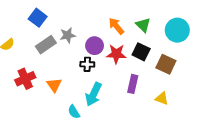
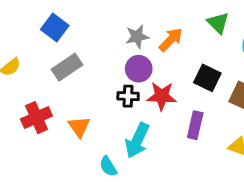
green triangle: (143, 25) -> (218, 23), moved
orange arrow: (116, 26) -> (171, 40), turned 84
gray star: (68, 35) -> (137, 37), moved
red star: (116, 54) -> (162, 96), moved

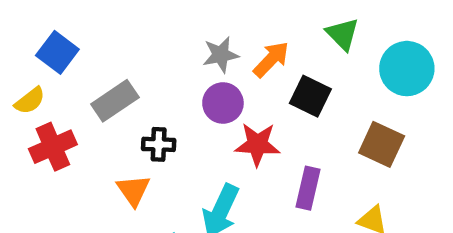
blue square: (55, 27) -> (57, 52), moved
black square: (207, 78) -> (310, 96), moved
black cross: (128, 96) -> (159, 144), moved
red cross: (36, 118) -> (53, 147), moved

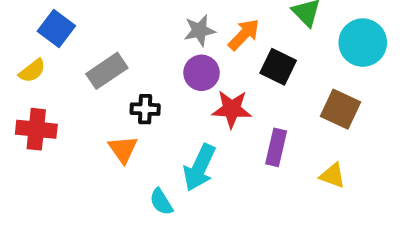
red cross: (53, 147) -> (36, 129), moved, turned 30

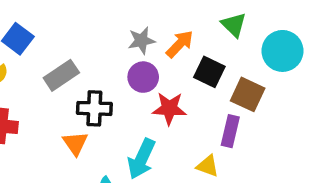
black cross: (145, 109) -> (94, 108), size x1.4
brown square: (341, 109) -> (248, 94), moved
purple rectangle: (276, 147) -> (230, 131), moved
yellow triangle: (333, 176) -> (208, 166), moved

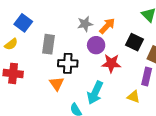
gray star: (141, 40) -> (85, 24), moved
orange arrow: (180, 44) -> (107, 26), moved
gray rectangle: (61, 75) -> (49, 44), turned -48

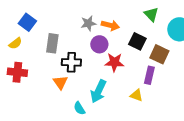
orange arrow: (107, 26) -> (110, 25), turned 60

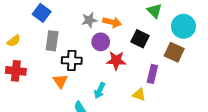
blue square: (27, 22) -> (42, 13), moved
brown square: (159, 54) -> (174, 52), moved
cyan arrow: (98, 91) -> (100, 90), size x0.7

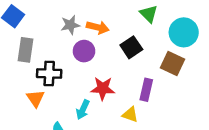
black square: (140, 39) -> (131, 47), turned 30
red star: (116, 60) -> (103, 88), moved

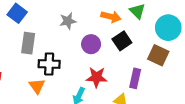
orange arrow: (98, 27) -> (111, 17), moved
purple circle: (84, 51) -> (91, 44), moved

